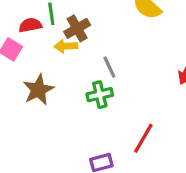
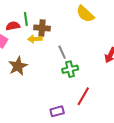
brown cross: (77, 28) -> (42, 28), turned 35
green cross: (100, 95) -> (70, 69), moved

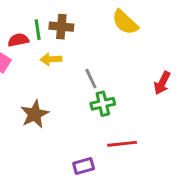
brown cross: (42, 28) -> (61, 27), moved
brown star: (18, 66) -> (35, 114), moved
red line: (83, 96) -> (122, 144), turned 54

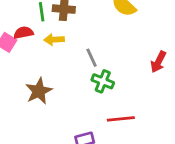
red semicircle: (18, 40) -> (23, 33), moved
green cross: (103, 104) -> (103, 81), turned 35

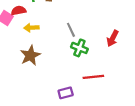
yellow arrow: (54, 40) -> (31, 28), moved
red arrow: (158, 62) -> (113, 38), moved

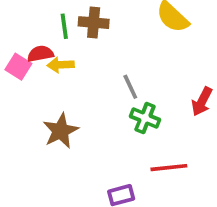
yellow arrow: (31, 28) -> (61, 65), moved

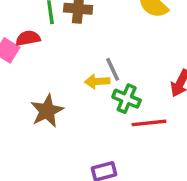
yellow arrow: (61, 65) -> (97, 81), moved
red line: (169, 168) -> (149, 123), moved

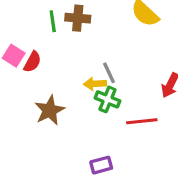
red semicircle: (28, 38) -> (32, 62), moved, turned 130
green cross: (127, 99) -> (107, 99), moved

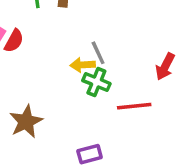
brown star: (50, 110) -> (26, 122), moved

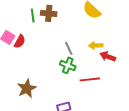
yellow arrow: (83, 65) -> (96, 45), moved
red arrow: (165, 67) -> (108, 56), turned 84

